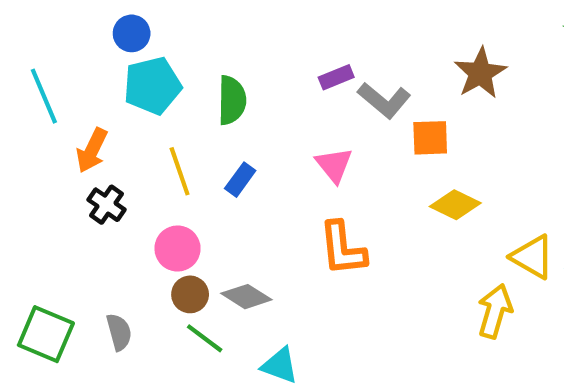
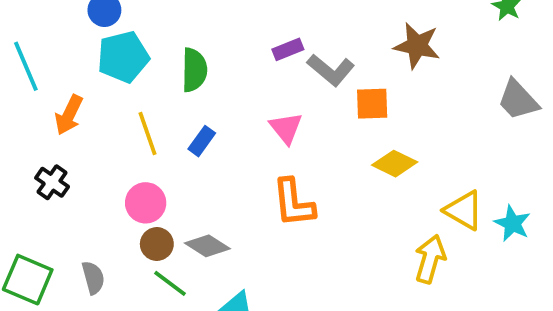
brown star: (480, 73) -> (417, 46), turned -30
black cross: (107, 205) -> (52, 182), moved

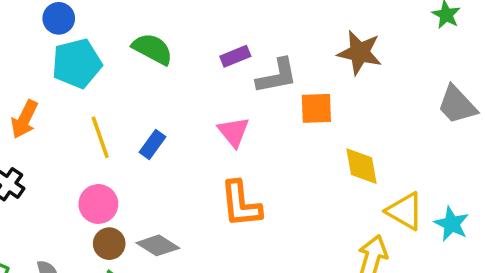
green semicircle: (194, 70) -> (152, 49), moved, turned -63
gray L-shape: (331, 70) -> (277, 76), turned -51
yellow diamond: (395, 164) -> (362, 166), moved, turned 54

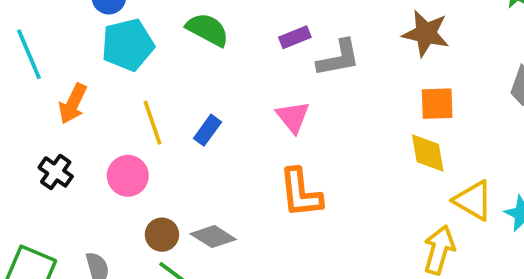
orange square: (316, 108) -> (437, 104), moved
pink circle: (98, 204) -> (128, 176), moved

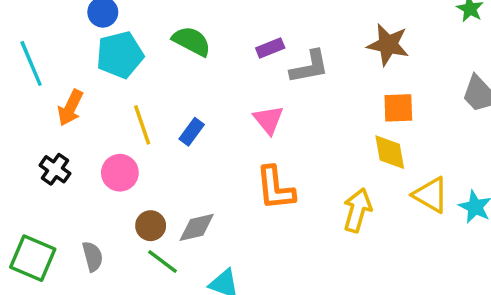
gray diamond: (213, 237) -> (197, 227), turned -45
yellow arrow: (439, 250) -> (357, 210), moved

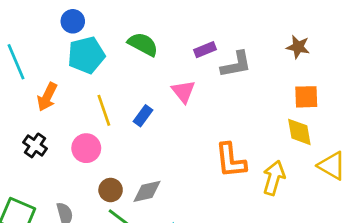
brown star: (388, 45) -> (298, 47), size x0.7
pink triangle: (268, 120) -> (183, 91), moved
orange L-shape: (275, 188) -> (231, 160), moved

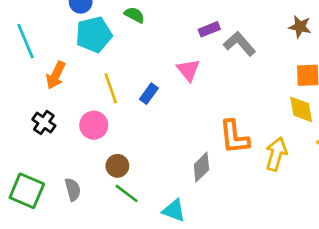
green semicircle: (143, 44) -> (134, 15), moved, size x0.7
gray L-shape: (236, 64) -> (239, 44), turned -120
gray diamond: (147, 191) -> (201, 167), moved, turned -32

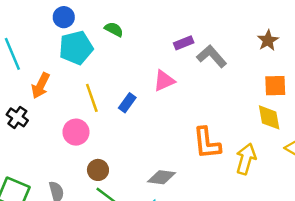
brown star: (300, 27) -> (268, 40), turned 30
pink triangle: (188, 70) -> (164, 81), turned 45
black cross: (44, 123) -> (17, 117), moved
gray diamond: (201, 167) -> (162, 177), moved, turned 52

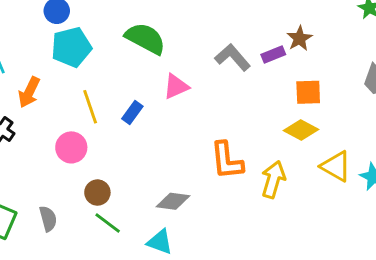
green semicircle: (114, 29) -> (145, 38), moved, size x1.8
purple rectangle: (184, 43) -> (273, 54), moved
yellow diamond: (269, 117) -> (301, 130), turned -52

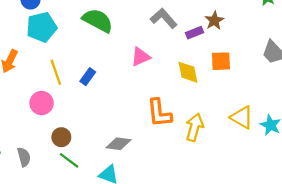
gray L-shape: (233, 57) -> (164, 18), moved
pink triangle: (176, 86) -> (141, 57), moved
yellow diamond: (301, 130) -> (188, 72), moved, turned 50

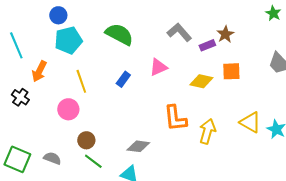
yellow diamond: (188, 72) -> (201, 81), turned -65
blue rectangle: (88, 77) -> (123, 79), moved
gray semicircle: (24, 157) -> (52, 158), turned -54

